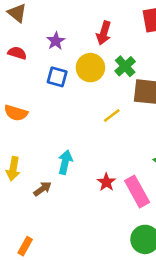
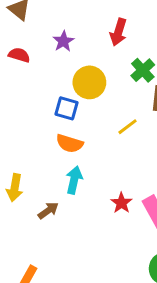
yellow circle: (90, 68) -> (89, 82), moved
blue square: (57, 77) -> (67, 108), moved
orange semicircle: (16, 113) -> (70, 143), moved

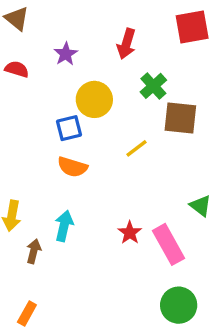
blue square: (67, 108) -> (69, 128), turned -30
cyan arrow: (74, 180) -> (64, 226), moved
brown arrow: (48, 211) -> (34, 251), moved, turned -40

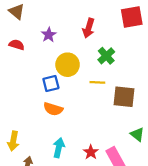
brown square: (180, 118) -> (124, 97), moved
yellow line: (136, 148) -> (97, 82), moved, turned 40
cyan arrow: (64, 226) -> (59, 148), moved

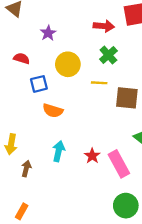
red arrow: (89, 28) -> (104, 26), moved, turned -102
red semicircle: (17, 45) -> (22, 58), moved
blue square: (51, 84) -> (39, 84), moved

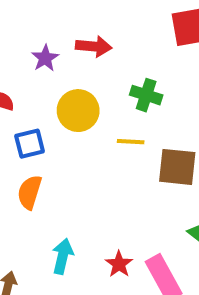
red arrow: (104, 26) -> (94, 46), moved
green cross: (108, 55) -> (146, 95), turned -30
orange semicircle: (53, 111) -> (30, 192), moved, turned 90

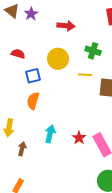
purple star: (45, 58) -> (31, 14), moved

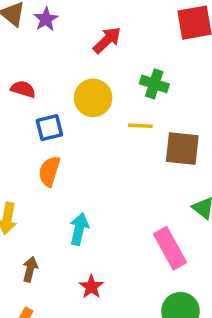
red arrow: (66, 26) -> (107, 40), turned -48
red star: (79, 138) -> (91, 287), moved
brown arrow: (22, 149) -> (30, 269), moved

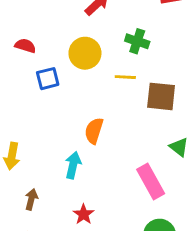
orange semicircle: (49, 171) -> (94, 131), moved

